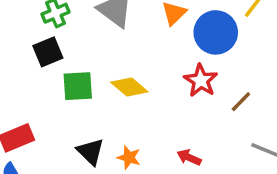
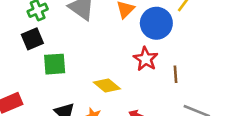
yellow diamond: (129, 87) -> (107, 85), moved
brown line: (241, 102) -> (176, 74), turned -48

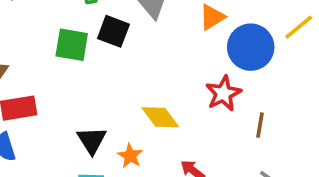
black square: (32, 39) -> (113, 31), moved, turned 30
green square: (55, 64) -> (72, 45), moved

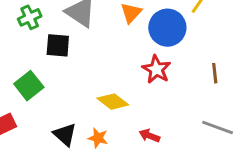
green square: (72, 45) -> (29, 86), moved, turned -32
brown line: (260, 125) -> (215, 73), moved

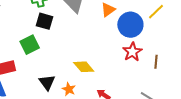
black square: (58, 45) -> (45, 21), moved
red star: (156, 69) -> (132, 52), moved

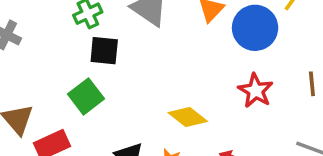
red star: (132, 52) -> (256, 91), moved

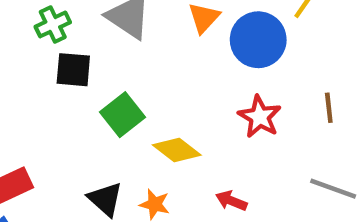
green square: (86, 96) -> (123, 115), moved

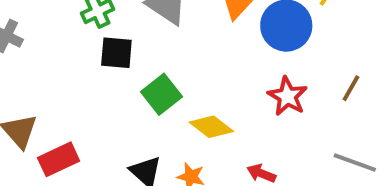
brown line: (329, 108) -> (351, 88), turned 36

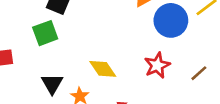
green square: (162, 94) -> (45, 33), moved

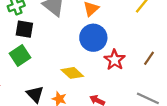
blue circle: (171, 20) -> (93, 38), moved

